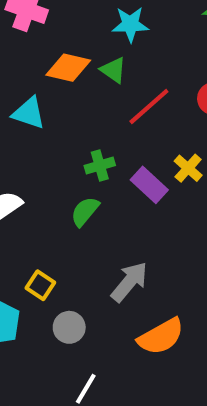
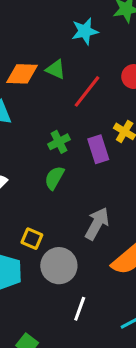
cyan star: (130, 24) -> (85, 31), moved
purple rectangle: (149, 185) -> (98, 149), turned 40
gray circle: (69, 327) -> (59, 266), size x1.5

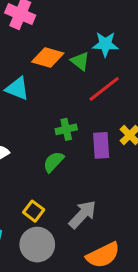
cyan star: (85, 31) -> (105, 44), moved
yellow square: (32, 239) -> (34, 211), moved

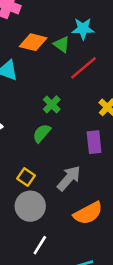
green cross: (66, 129) -> (52, 104), turned -30
purple rectangle: (101, 145) -> (94, 142), moved

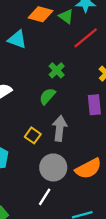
gray arrow: (69, 178) -> (60, 128), moved, turned -35
gray circle: (30, 206) -> (53, 167), moved

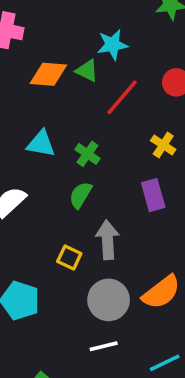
cyan triangle: (17, 39) -> (41, 144), moved
white line: (45, 197) -> (104, 346), turned 54

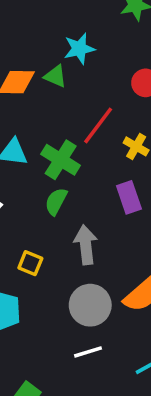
red line: (122, 97) -> (98, 125), moved
green cross: (87, 154) -> (61, 160), size x1.5
yellow square: (69, 257) -> (30, 263), moved

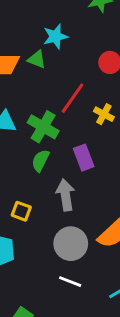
purple rectangle: (129, 197) -> (84, 158), moved
white line: (88, 352) -> (70, 282), turned 40

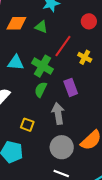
green triangle: (37, 59) -> (41, 27), moved

